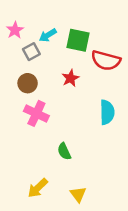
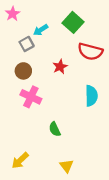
pink star: (15, 30) -> (13, 14), moved
green square: (78, 40) -> (73, 22), moved, turned 30
yellow arrow: (38, 188) -> (20, 160), moved

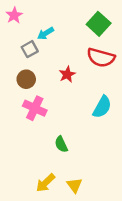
green square: (73, 22) -> (99, 24), moved
cyan semicircle: (91, 96) -> (102, 107), turned 30
yellow arrow: (20, 160) -> (45, 183), moved

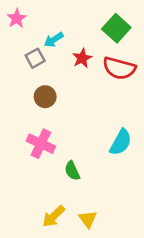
red star: (67, 74) -> (82, 58), moved
brown circle: (26, 79) -> (45, 97), moved
cyan semicircle: (102, 107) -> (121, 142), moved
pink cross: (35, 108) -> (41, 144), moved

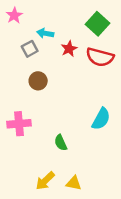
cyan arrow: (54, 40) -> (45, 33), turned 42
pink cross: (41, 144) -> (19, 124), moved, turned -30
yellow triangle: (88, 219) -> (74, 183), turned -42

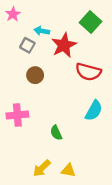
gray square: (30, 49) -> (27, 45), turned -32
red star: (69, 49) -> (64, 45), size x1.6
red semicircle: (100, 57) -> (88, 72), moved

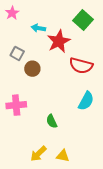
gray square: (27, 45) -> (17, 53), moved

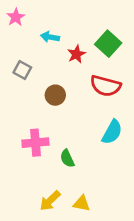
green square: (83, 20) -> (108, 44), moved
red star: (59, 41) -> (76, 54), size x0.6
brown circle: (32, 69) -> (55, 95), moved
pink cross: (16, 105) -> (35, 143), moved

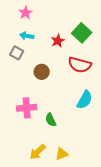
pink star: (16, 17) -> (26, 13), moved
cyan arrow: (50, 37) -> (27, 36), moved
yellow triangle: (82, 203) -> (62, 154), turned -32

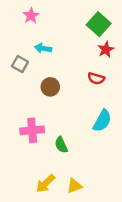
green square: (82, 33) -> (99, 24), moved
cyan arrow: (27, 36) -> (43, 48), moved
red star: (58, 41) -> (106, 49), moved
red semicircle: (80, 65) -> (96, 78), size x0.6

